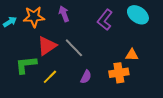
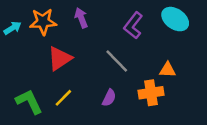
gray line: (74, 48) -> (117, 61), moved
green L-shape: (26, 65) -> (29, 102), moved, turned 70

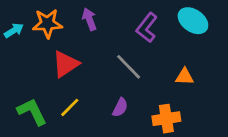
orange cross: (151, 93) -> (166, 119), moved

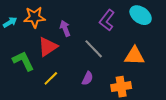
purple arrow: (89, 19) -> (65, 28), moved
orange triangle: (185, 77) -> (134, 56), size x1.5
green L-shape: (32, 112) -> (23, 61), moved

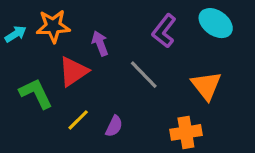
orange triangle: (134, 56) -> (206, 86), turned 50
purple semicircle: (88, 78) -> (114, 126), moved

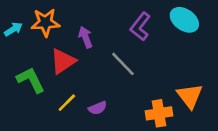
orange triangle: (206, 86) -> (190, 96), moved
purple semicircle: (114, 126) -> (98, 108), turned 42

